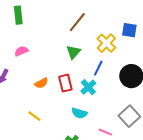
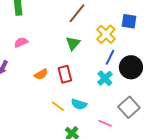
blue line: (98, 68) -> (110, 57), moved
cyan cross: (88, 87) -> (105, 78), moved
yellow line: (34, 116) -> (58, 106), moved

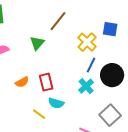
green triangle: (73, 43) -> (37, 43), moved
cyan semicircle: (79, 104) -> (56, 103), moved

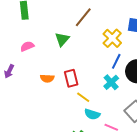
orange semicircle: (22, 82) -> (47, 78), turned 32
cyan semicircle: (56, 103) -> (92, 114), moved
yellow line: (39, 114) -> (83, 97), moved

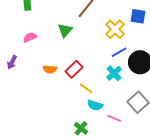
blue line: (116, 61) -> (119, 52), turned 35
red rectangle: (71, 78) -> (74, 69), turned 60

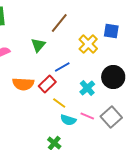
blue line: (119, 52) -> (62, 67), moved
orange semicircle: (50, 69) -> (23, 84), size x1.5
pink line: (114, 118) -> (87, 116), moved

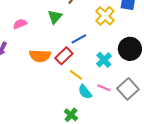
cyan semicircle: (68, 120) -> (85, 92), turned 35

